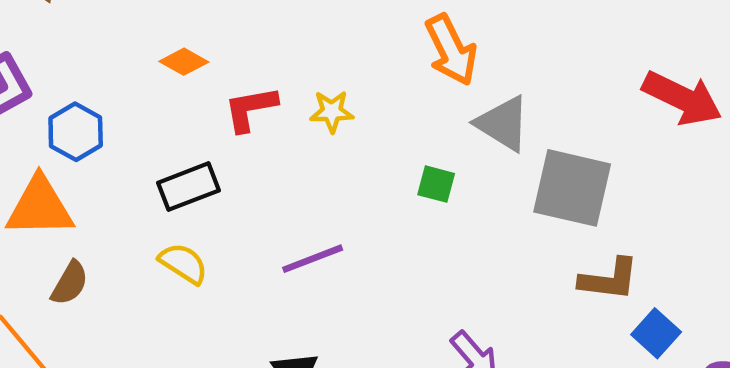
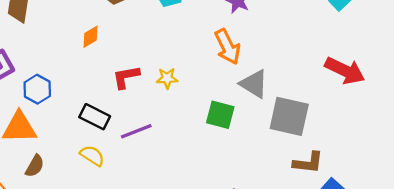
orange diamond: (184, 62) -> (90, 37), moved, turned -60
green square: (436, 184) -> (220, 115), size x1.5
black rectangle: (188, 187) -> (95, 117), turned 48
purple line: (313, 259) -> (136, 131), moved

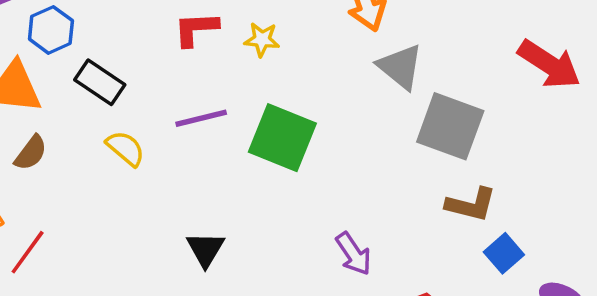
green square: (220, 115) -> (282, 138), moved, size x1.4
black rectangle: (95, 117) -> (100, 82), moved

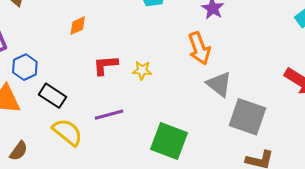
green square: (282, 138) -> (169, 141), moved
yellow semicircle: (125, 148) -> (67, 132), size x1.4
brown semicircle: (31, 153) -> (19, 151), moved

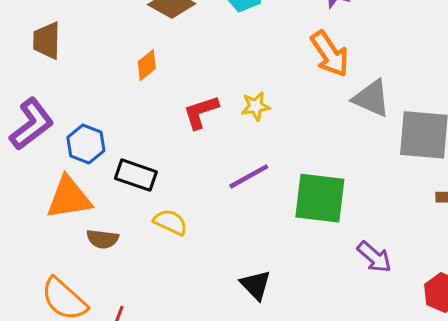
purple line: (109, 115) -> (249, 176), moved
yellow semicircle: (67, 132) -> (170, 222), size x0.7
brown semicircle: (19, 151) -> (103, 239), moved, turned 75

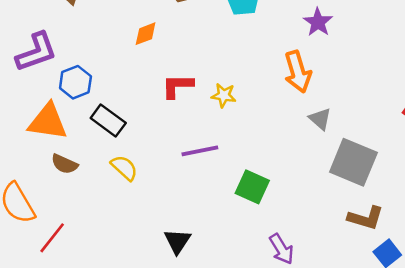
gray triangle: (371, 98) -> (320, 119), size x0.7
green square: (320, 198) -> (252, 187), size x0.7

